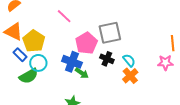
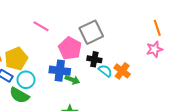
yellow pentagon: (34, 41) -> (16, 59), turned 30
cyan semicircle: (129, 60) -> (105, 71), moved
green semicircle: (29, 76) -> (19, 95), turned 72

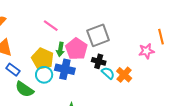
pink star: (154, 49) -> (146, 51), moved
yellow pentagon: (16, 59) -> (43, 59), moved, turned -30
cyan circle: (26, 80) -> (44, 75), moved
green arrow: (72, 80) -> (60, 49), moved, turned 72

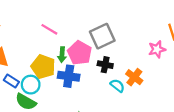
cyan semicircle: (108, 73) -> (117, 86), moved
cyan circle: (44, 75) -> (31, 85), moved

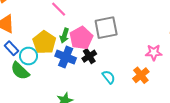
black cross: (105, 65) -> (89, 56), moved, turned 32
orange cross: (134, 77) -> (141, 75), moved

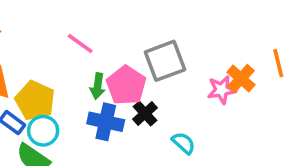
yellow pentagon: (44, 42) -> (35, 100), moved
pink star: (154, 53) -> (222, 90), moved
orange cross: (141, 75) -> (241, 78), moved

